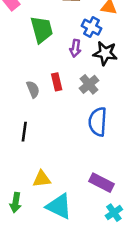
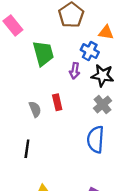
gray cross: (89, 84) -> (103, 105), moved

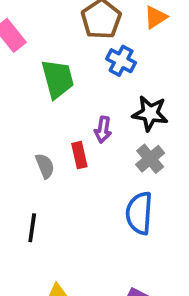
orange triangle: (106, 32) -> (156, 17), moved, turned -42
blue cross: (90, 51) -> (121, 61), moved
purple arrow: (75, 71) -> (103, 130), moved

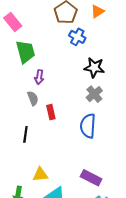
green trapezoid: (58, 79) -> (25, 52), moved
purple arrow: (103, 130) -> (39, 77), moved
red rectangle: (79, 155) -> (51, 112), moved

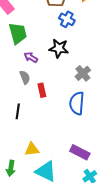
black star: (94, 68) -> (59, 48), moved
purple arrow: (39, 77) -> (31, 57), turned 112

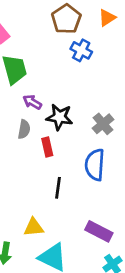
black star: (59, 48) -> (59, 117), moved
gray semicircle: (25, 77) -> (24, 129), turned 32
black line: (18, 111) -> (58, 188), moved

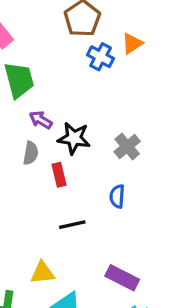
orange triangle: (107, 18) -> (132, 43), moved
blue semicircle: (95, 165) -> (117, 196), size x0.6
black line: (58, 188) -> (72, 225), turned 70

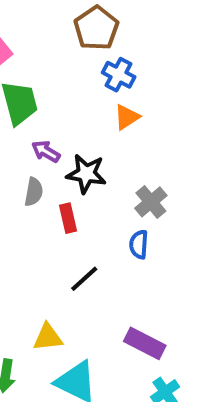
orange triangle: (132, 43) -> (127, 117), moved
gray cross: (127, 146) -> (151, 202), moved
black line: (72, 225) -> (84, 279), turned -30

